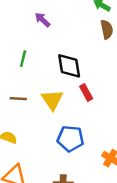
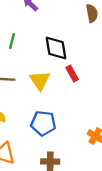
blue pentagon: (70, 139) -> (43, 123), moved

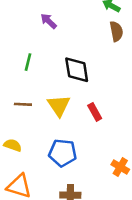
red rectangle: (72, 73) -> (95, 112), moved

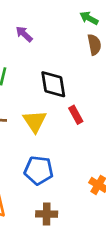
red rectangle: (95, 112) -> (76, 115), moved

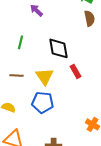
blue pentagon: (39, 170) -> (43, 102), moved

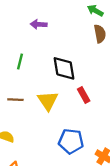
purple arrow: (37, 10) -> (39, 24), turned -40
blue pentagon: (43, 102) -> (71, 141), moved

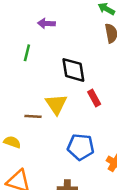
green line: (20, 61) -> (27, 53), moved
brown line: (15, 100) -> (33, 116), moved

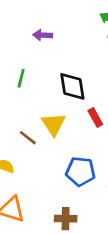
green line: (27, 53) -> (21, 78), moved
brown line: (33, 116) -> (28, 138), turned 35

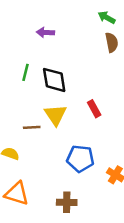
black diamond: (72, 86) -> (54, 80), moved
brown line: (28, 138) -> (32, 127), turned -42

